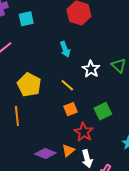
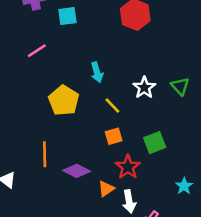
cyan arrow: (65, 49) -> (97, 72), moved
orange line: (17, 116) -> (45, 154), moved
purple diamond: (45, 154) -> (77, 171), moved

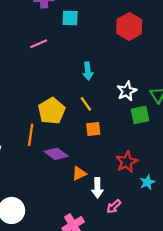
yellow pentagon: (64, 101) -> (52, 111), moved
yellow line: (112, 106) -> (86, 104), moved
green square: (155, 143) -> (140, 115), moved
red star: (128, 167) -> (127, 162), moved

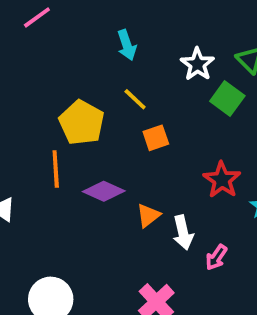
green square: (140, 115) -> (227, 99), turned -30

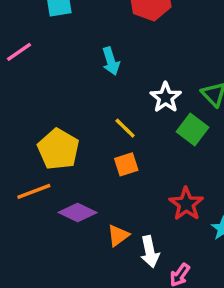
cyan arrow: (127, 45) -> (111, 61), moved
yellow line: (135, 99) -> (125, 128), moved
orange line: (56, 169) -> (34, 191), turned 72

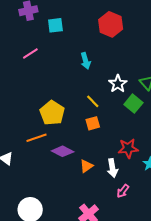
red star: (186, 204) -> (128, 148), turned 30
white arrow: (150, 252) -> (112, 168), moved

